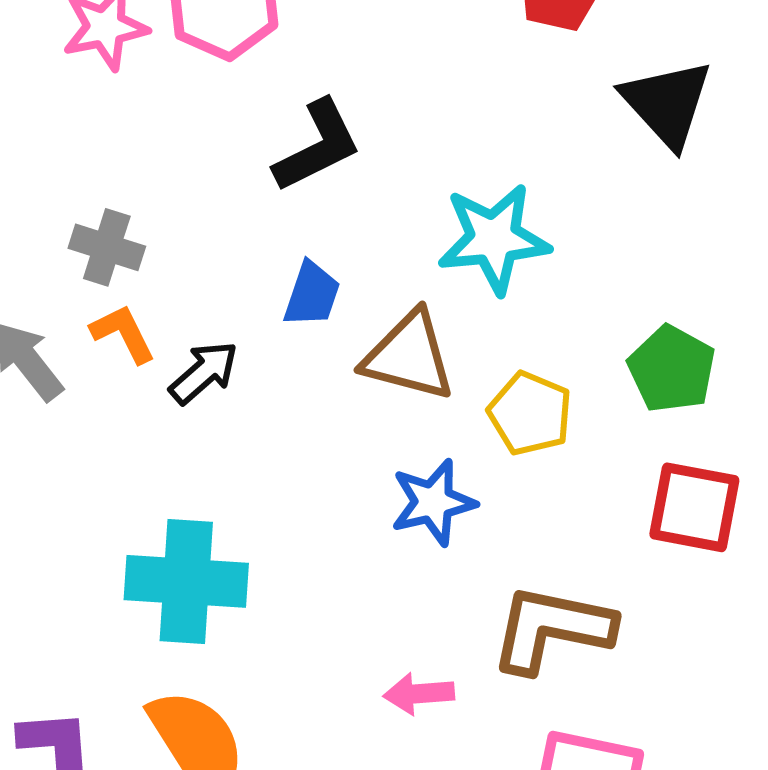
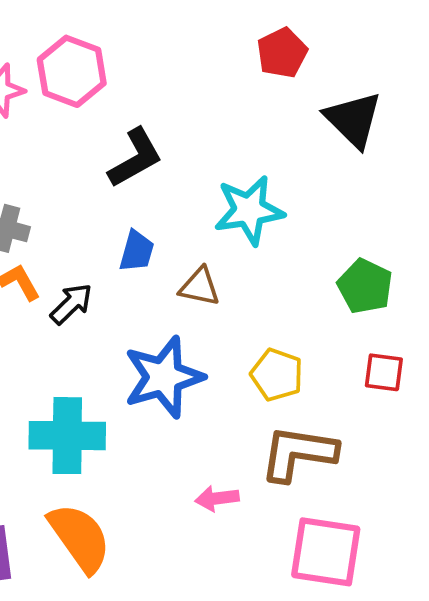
brown triangle: (409, 356) -> (200, 287), size x0.7
yellow pentagon: (530, 413) -> (277, 375), moved
blue star: (433, 502) -> (164, 377), moved, size x1.5
red square: (694, 507) -> (384, 372), size x0.7

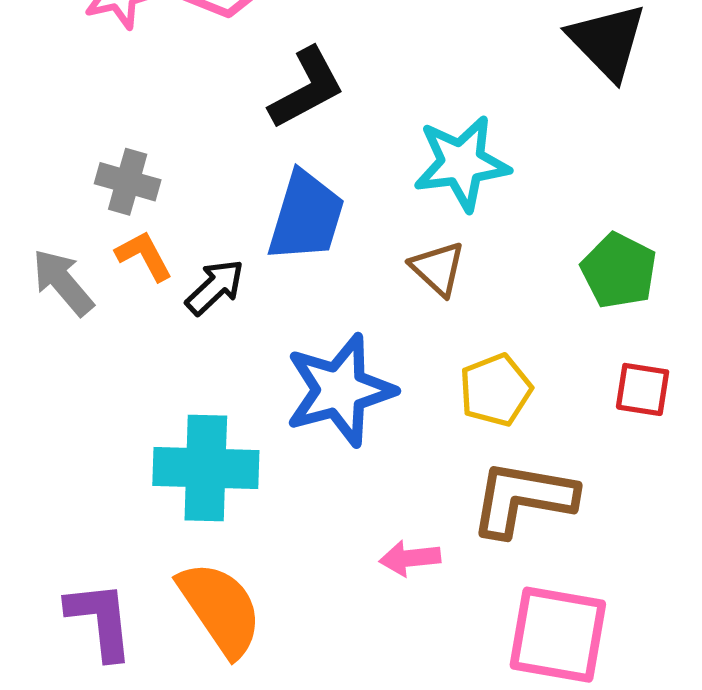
blue trapezoid: (137, 251) -> (306, 216), size x1.6
brown triangle: (200, 287) -> (438, 268), moved, turned 30
yellow pentagon: (277, 375) -> (495, 390), turned 30

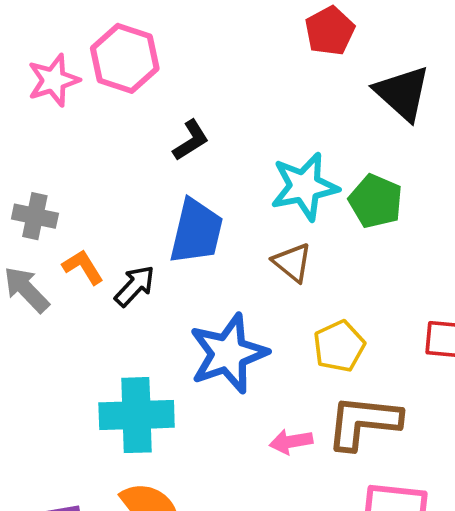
black L-shape: (307, 88) -> (191, 140), size x0.7
gray cross: (128, 182) -> (35, 216), moved
green pentagon: (619, 271) -> (376, 201), moved
pink arrow: (410, 558) -> (291, 442), moved

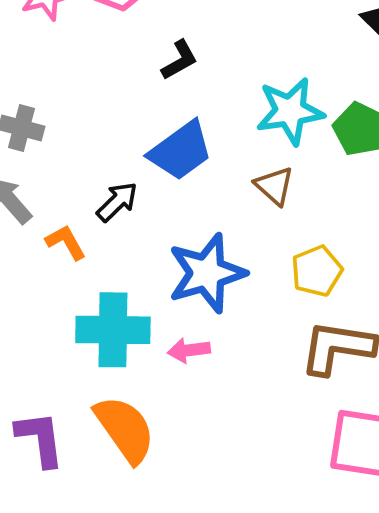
blue trapezoid: (196, 231) -> (181, 151), turned 38
orange L-shape: (83, 267) -> (66, 242), moved
pink arrow: (291, 442) -> (189, 350), moved

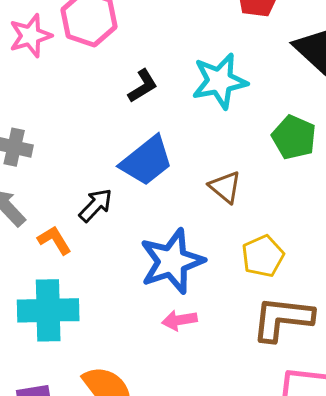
cyan star: (290, 111) -> (220, 81), moved
cyan cross: (113, 330) -> (48, 310), moved
pink arrow: (189, 350) -> (179, 320), moved

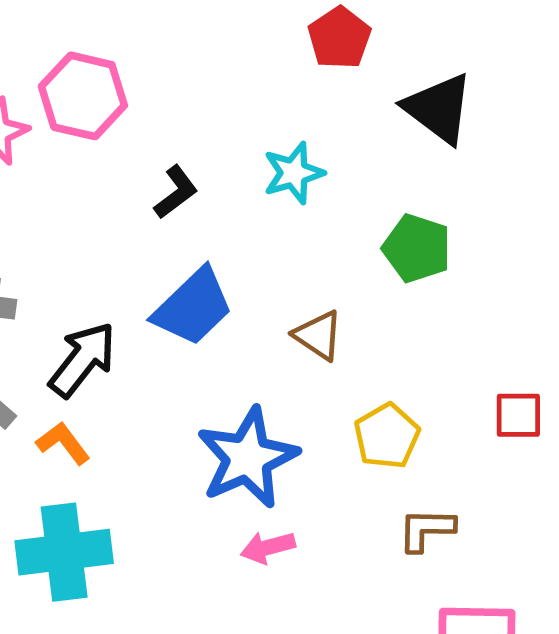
cyan star: (220, 81) -> (294, 173), size x0.7
black arrow: (96, 205) -> (83, 360), moved, size x1.4
brown L-shape: (282, 319) -> (426, 530), size x0.6

